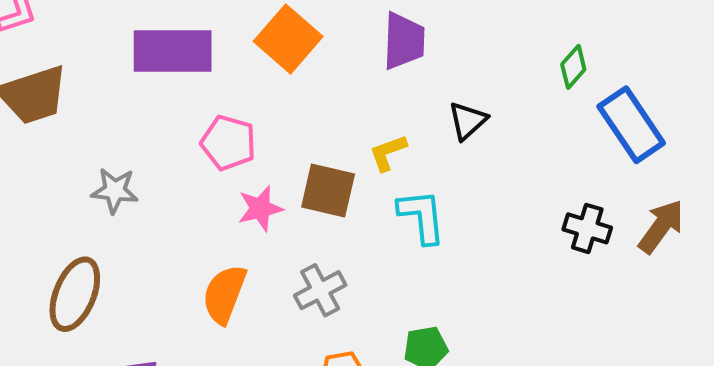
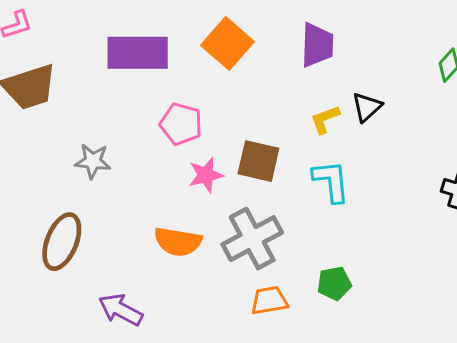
yellow L-shape: (388, 153) -> (325, 119), moved
gray cross: (320, 290) -> (252, 239), size x1.5
orange semicircle: (224, 294) -> (178, 242), turned -102

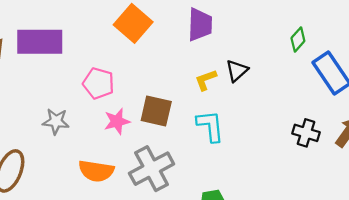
purple rectangle: (138, 53) -> (40, 42), moved
gray star: (93, 161) -> (56, 121), moved

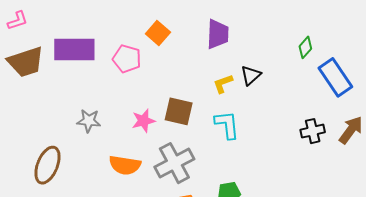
orange square: (133, 23) -> (158, 33), size x0.7
pink pentagon: (99, 83) -> (127, 59), moved
black cross: (306, 133) -> (313, 131), turned -30

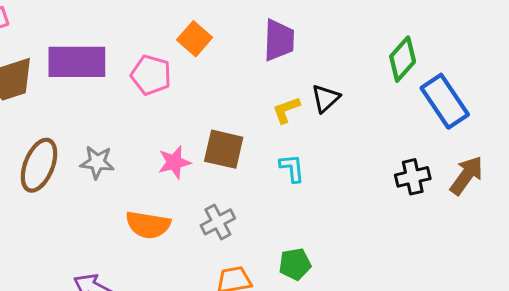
green diamond: (305, 47) -> (403, 59), size x1.4
cyan L-shape: (227, 125) -> (292, 168), size x0.7
gray cross: (174, 163) -> (218, 222), size x0.6
brown ellipse: (47, 165) -> (39, 165), moved

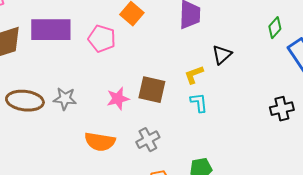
green diamond: (403, 59) -> (275, 28), size x0.7
yellow L-shape: (286, 110) -> (194, 75), moved
brown ellipse: (39, 165) -> (25, 101), turned 75

